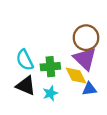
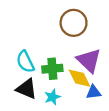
brown circle: (86, 38) -> (74, 23), moved

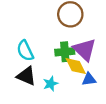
green cross: (52, 69) -> (65, 52), moved

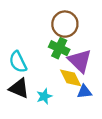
green cross: (65, 52) -> (59, 48), moved, turned 30

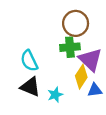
green cross: (59, 48) -> (70, 47), turned -30
yellow diamond: (71, 78) -> (81, 77), turned 60

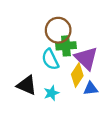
brown circle: (76, 23) -> (58, 30), moved
cyan semicircle: (29, 61) -> (50, 59), moved

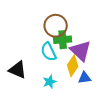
black triangle: (27, 85) -> (18, 70), moved

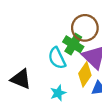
brown circle: (56, 26) -> (85, 28), moved
green cross: (63, 40) -> (73, 44), turned 36

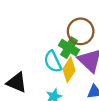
yellow diamond: (85, 74) -> (69, 70), moved

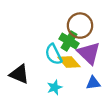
yellow diamond: (69, 70) -> (69, 62), turned -75

